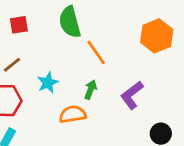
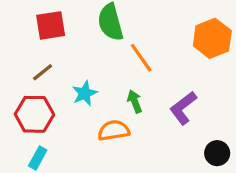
red square: (19, 25) -> (51, 25), size x1.4
green arrow: (91, 90) -> (135, 101), turned -42

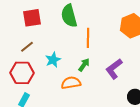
orange line: (141, 58) -> (88, 38), turned 36
green arrow: (135, 101) -> (84, 65), turned 56

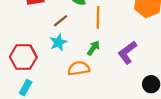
brown line: (27, 47) -> (61, 21), moved

